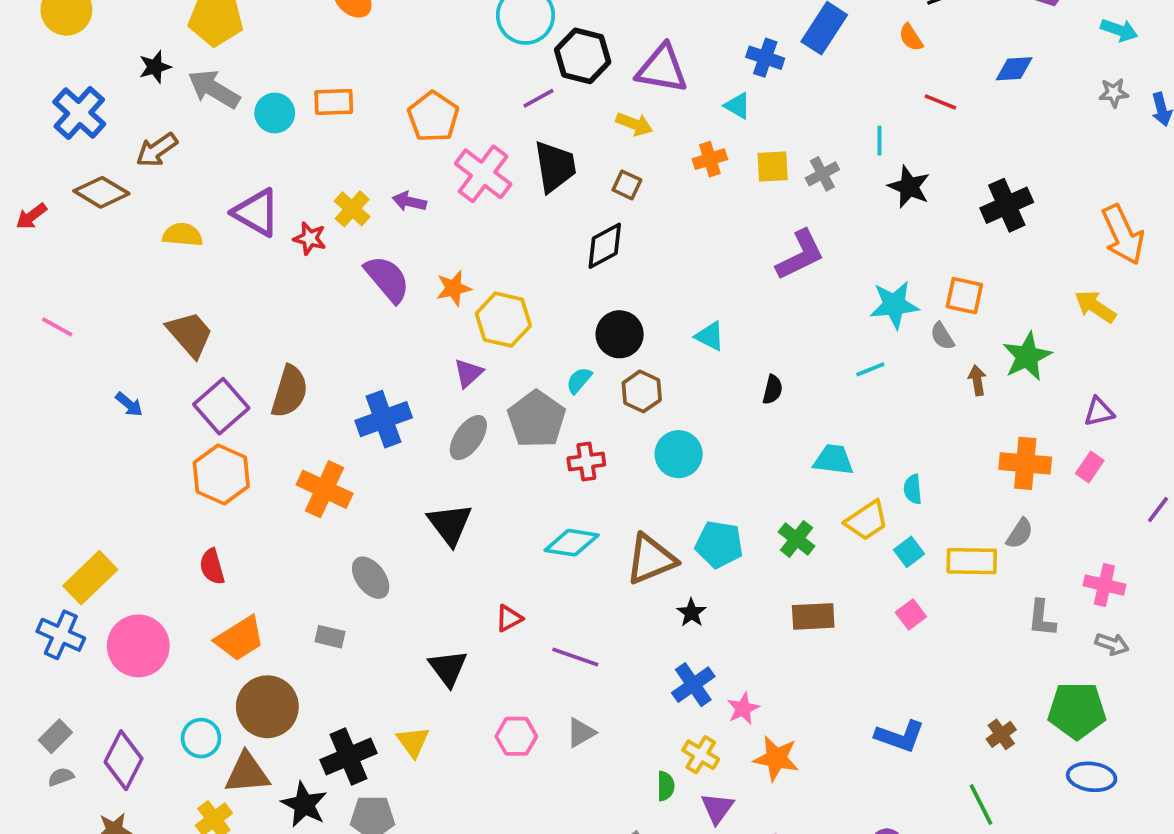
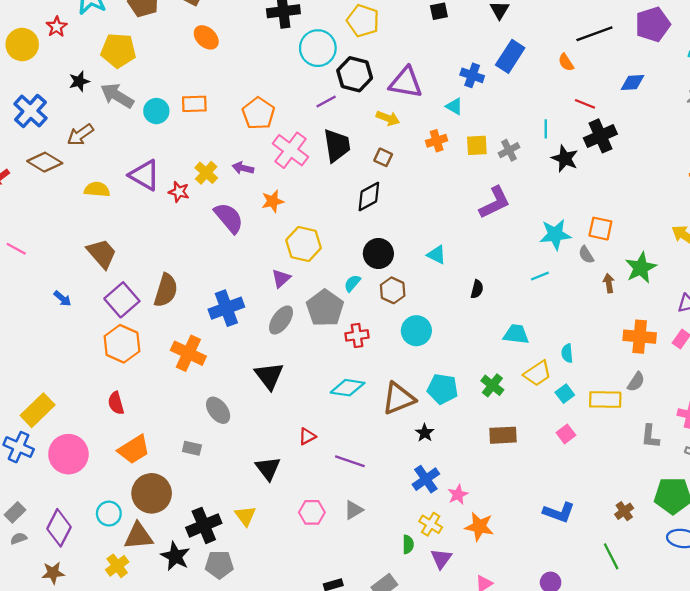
black cross: (1007, 205) -> (600, 136), moved
orange star: (454, 288) -> (273, 201), moved

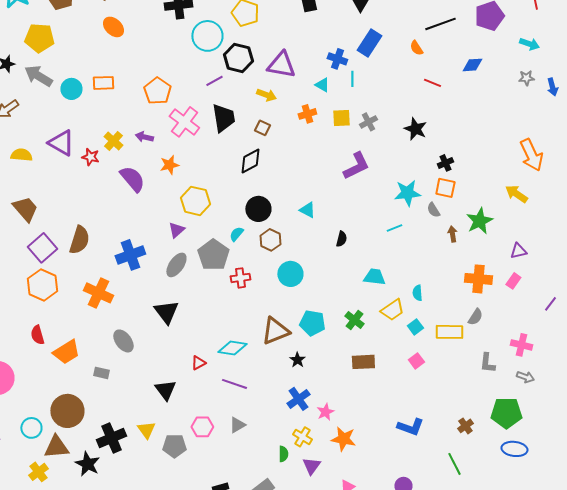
cyan line: (546, 129) -> (352, 79), moved
black cross: (600, 136) -> (445, 163), moved, size x0.6
cyan diamond: (348, 388) -> (232, 348), moved
orange trapezoid: (134, 449) -> (66, 352), moved
gray pentagon: (219, 565) -> (174, 446), moved

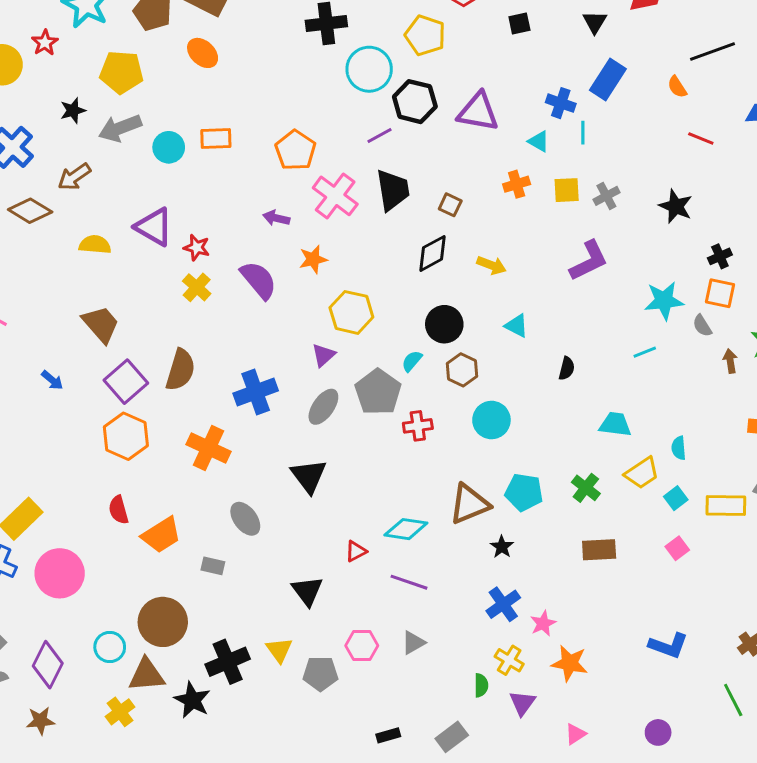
orange ellipse: (113, 27) -> (203, 53), moved
gray arrow: (38, 76) -> (120, 128), turned -52
yellow arrow: (266, 95) -> (491, 265), moved
yellow cross: (113, 141) -> (197, 287), moved

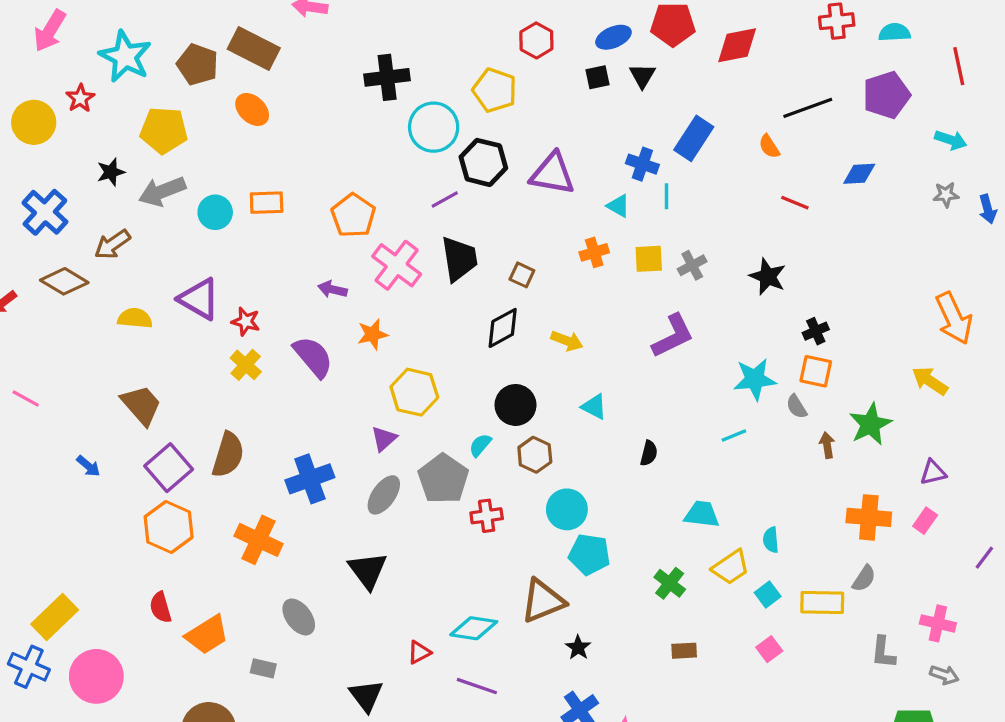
black triangle: (595, 22) -> (642, 76), moved
cyan pentagon: (524, 492) -> (589, 554), moved
brown rectangle: (599, 550) -> (684, 651), size x0.7

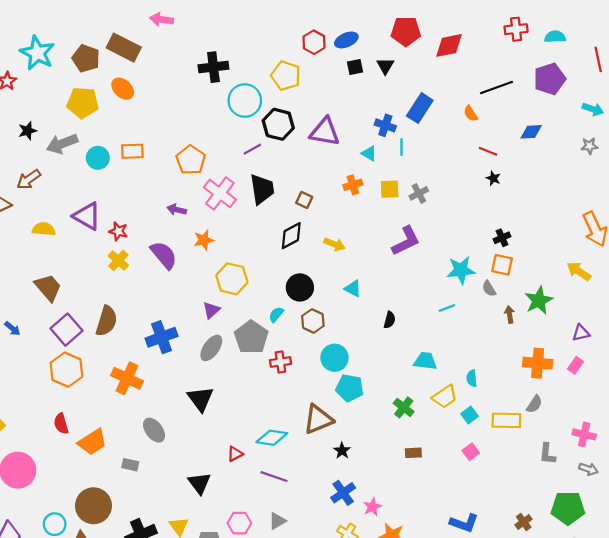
blue ellipse: (613, 37) -> (346, 40), moved
yellow pentagon: (164, 130) -> (83, 103), moved
black star: (768, 277) -> (493, 178), moved, size x0.6

